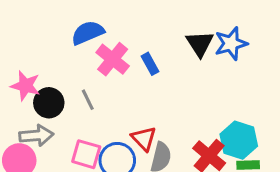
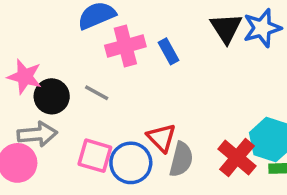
pink cross: (113, 59) -> (125, 46), turned 36
gray line: (88, 100) -> (97, 93), turned -35

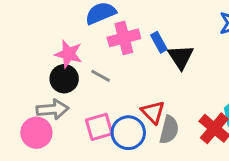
black triangle: (226, 28) -> (181, 57), moved
pink star: (25, 77) -> (69, 54), moved
pink square: (95, 156) -> (99, 127), turned -32

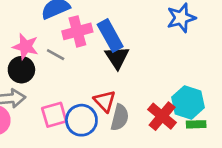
blue rectangle: (159, 42) -> (110, 36), size x1.6
black triangle: (181, 57) -> (117, 57), moved
gray line: (101, 76) -> (56, 55), moved

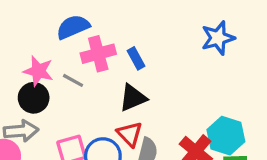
blue rectangle: (110, 36) -> (136, 58), size x0.6
black triangle: (117, 57) -> (133, 98), moved, turned 40

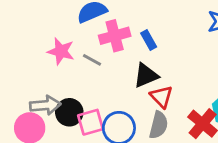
black circle: (34, 98) -> (69, 112), moved
red triangle: (130, 134) -> (161, 97), moved

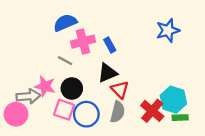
pink star: (61, 51) -> (45, 86), moved
black circle: (69, 112) -> (72, 88), moved
pink square: (91, 122) -> (64, 110), turned 35

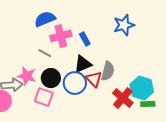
blue star: (168, 30) -> (124, 25), moved
gray semicircle: (118, 112) -> (108, 71), moved
blue circle: (86, 114) -> (75, 83), moved

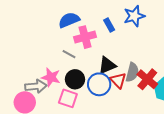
blue star: (124, 25) -> (134, 16), moved
blue rectangle: (85, 39) -> (109, 25), moved
red cross: (123, 98) -> (147, 79), moved

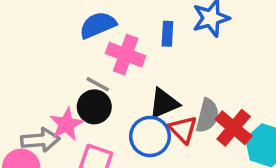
blue rectangle: (109, 25) -> (167, 34), turned 32
pink cross: (85, 37) -> (126, 55), turned 35
pink star: (51, 77) -> (66, 124), turned 30
black circle: (75, 79) -> (94, 107), moved

